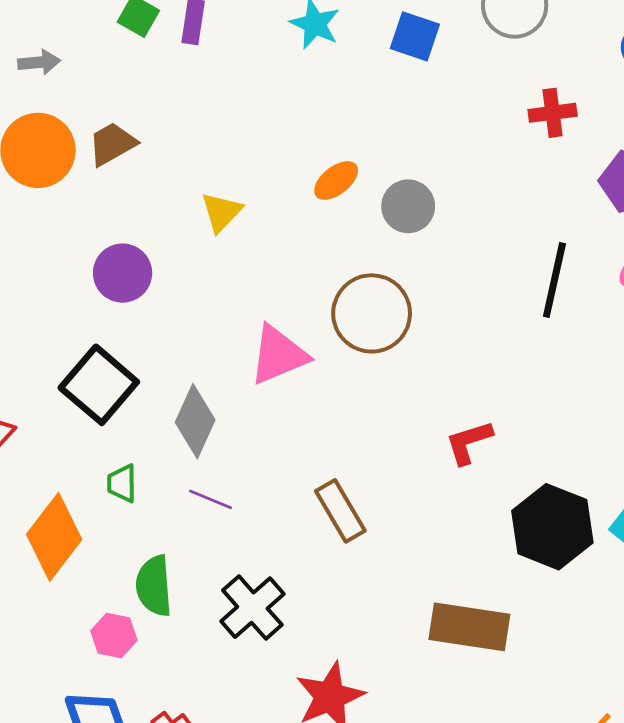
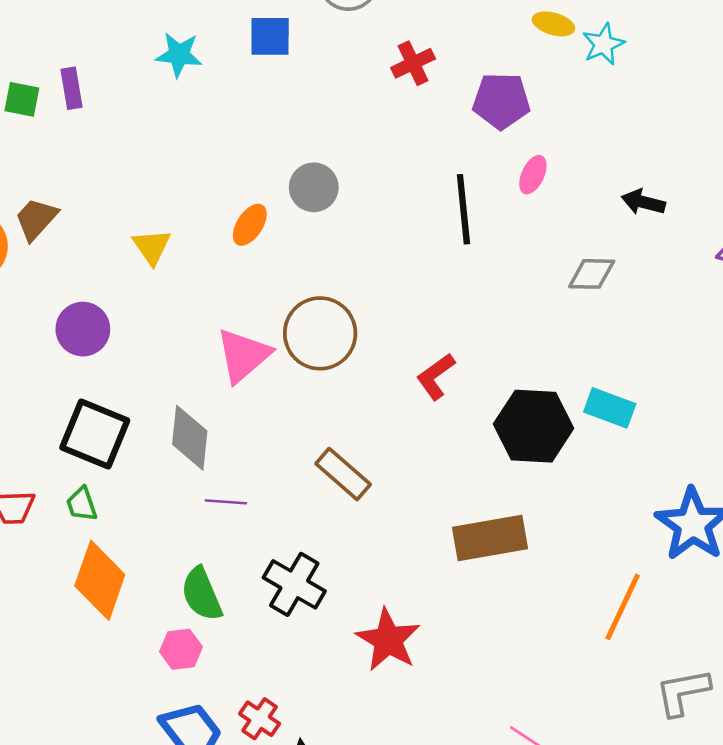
orange ellipse: (336, 180) -> (250, 225), moved
brown circle: (372, 313) -> (320, 333), moved
green trapezoid: (122, 483) -> (82, 504), moved

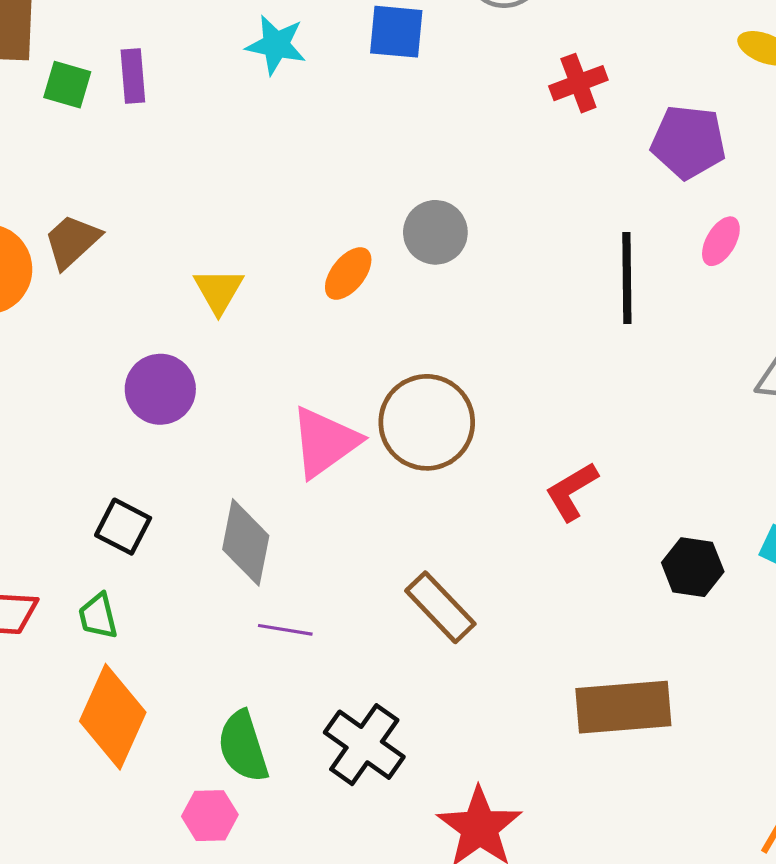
purple circle: (83, 329) -> (160, 389), moved
black hexagon: (534, 426) -> (693, 567), size x0.6
black square: (95, 434) -> (123, 527), size x0.6

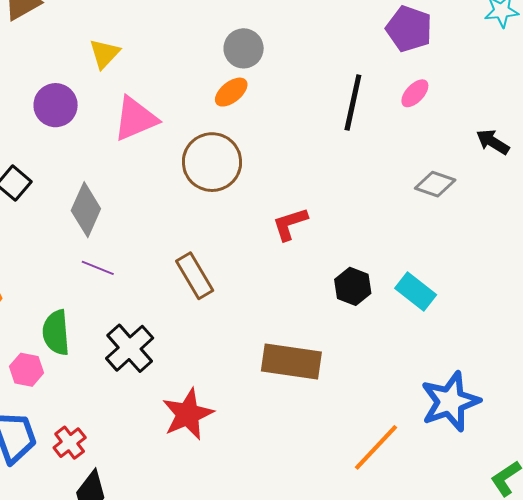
orange ellipse: (348, 273) -> (231, 92), moved
pink triangle: (325, 442) -> (135, 119), moved

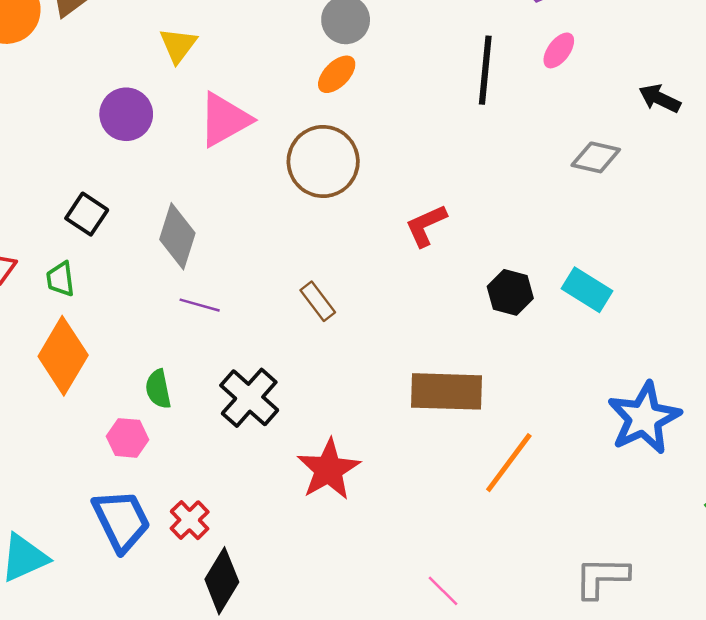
brown rectangle: (195, 276) -> (318, 301), size x0.7
green semicircle: (56, 333) -> (158, 389), size x0.7
orange line: (376, 447) -> (509, 463), moved

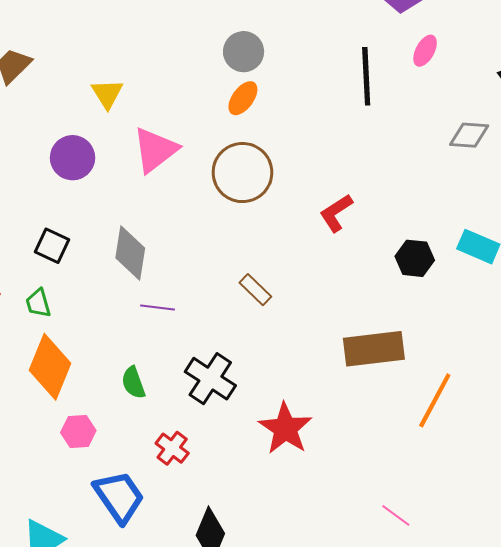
pink hexagon: (128, 438) -> (78, 432), moved
red cross: (190, 520) -> (172, 448), moved

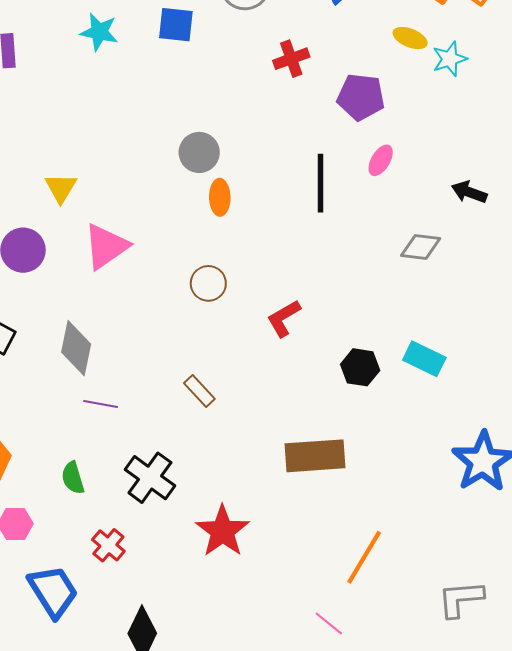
orange ellipse: (243, 98) -> (220, 197), moved, turned -40
brown circle: (242, 173) -> (208, 283), moved, size x0.6
orange line: (435, 400) -> (364, 557), moved

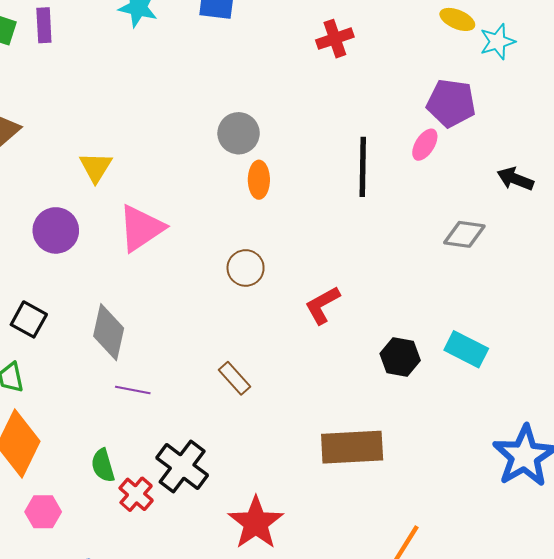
purple pentagon: (361, 97) -> (451, 103), moved
red cross: (108, 545) -> (136, 494), moved

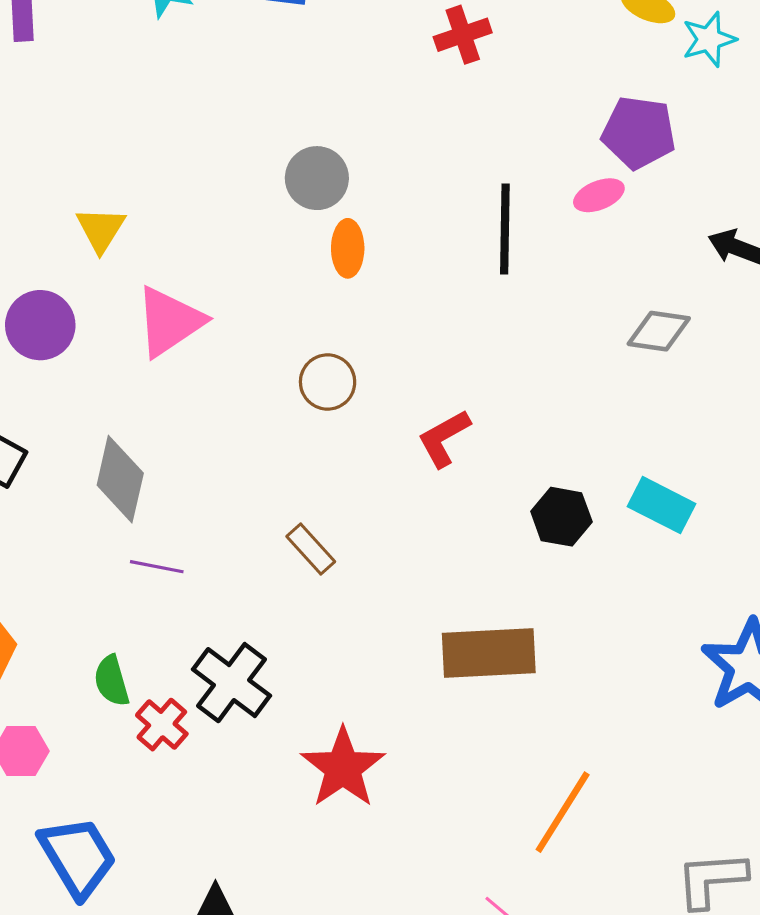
pink ellipse: (425, 145) -> (599, 195), turned 36

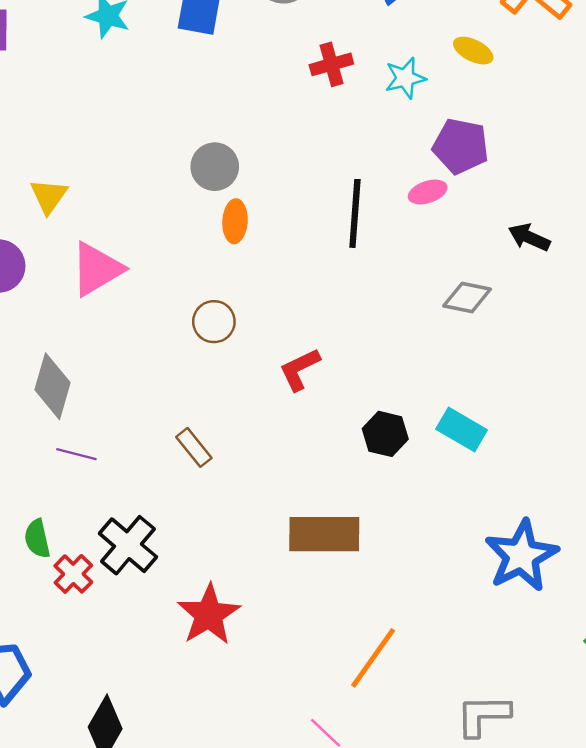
cyan star: (709, 39) -> (405, 78), moved

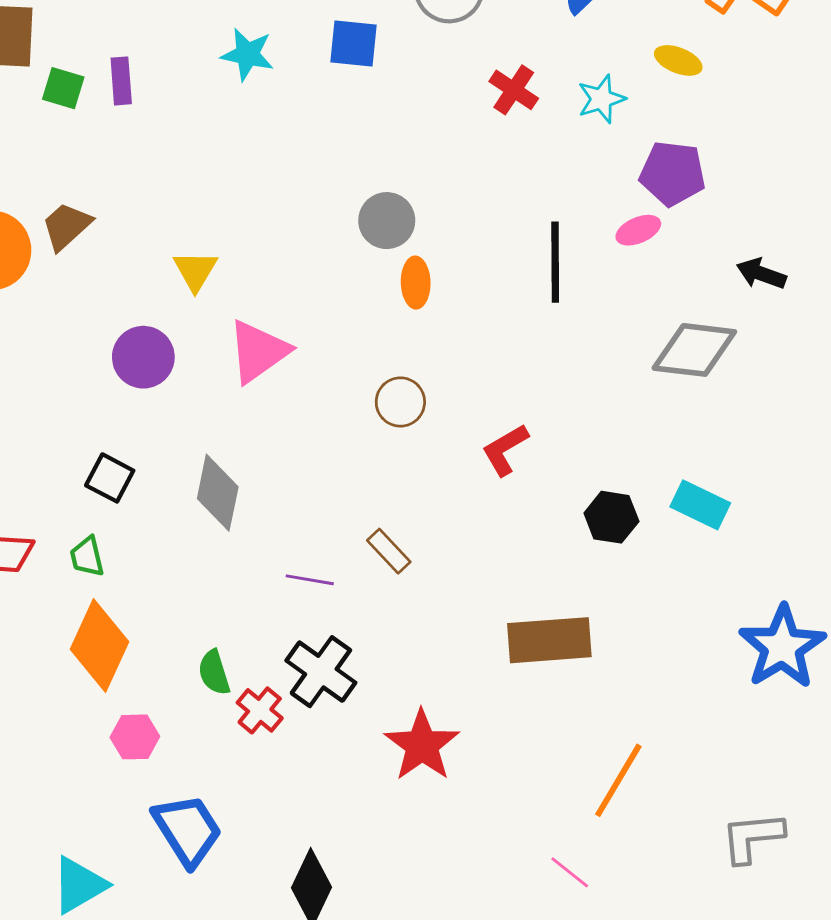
red cross: (331, 64) -> (514, 90), turned -36
gray diamond: (467, 298) -> (694, 350), size x1.5
purple line: (76, 454) -> (310, 580), moved

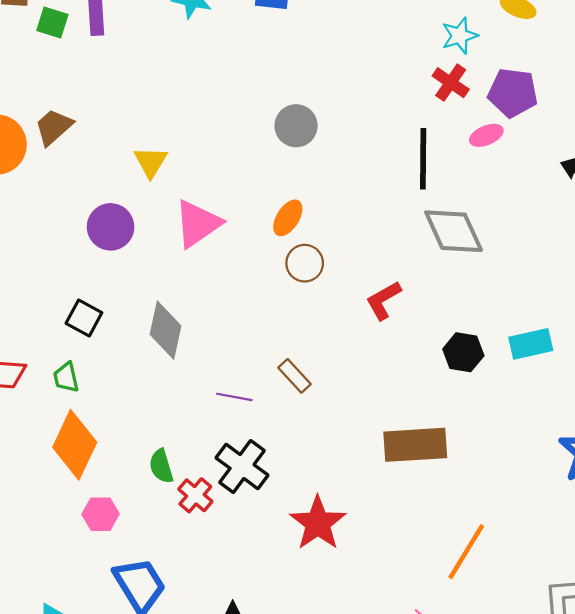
red cross: (514, 90) -> (451, 83), moved
orange ellipse: (416, 283) -> (288, 218), moved, turned 33
gray diamond: (694, 350) -> (454, 231), moved, turned 58
cyan rectangle: (700, 505) -> (531, 344), turned -39

